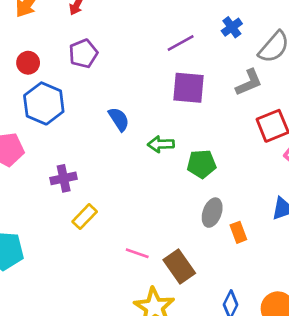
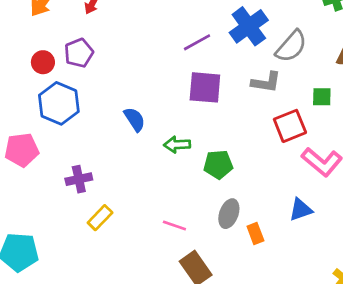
blue cross: (232, 27) -> (249, 26), size x1.8
purple pentagon: (83, 54) -> (79, 53), moved
gray L-shape: (249, 82) -> (266, 82), turned 32
pink line: (137, 253) -> (174, 226), moved

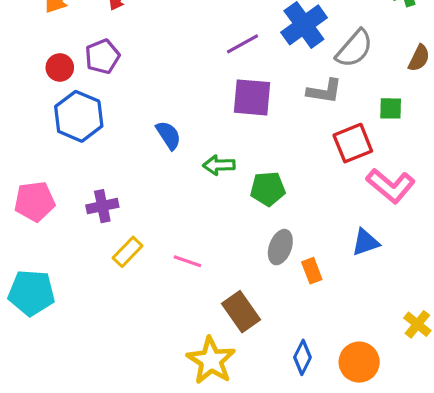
pink pentagon: (22, 150) -> (35, 201), moved
pink line: (174, 226) -> (187, 261), moved

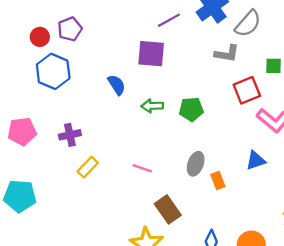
purple square: (252, 97) -> (151, 54), moved
green pentagon: (268, 189) -> (191, 109), moved
pink line: (187, 261) -> (142, 168), moved

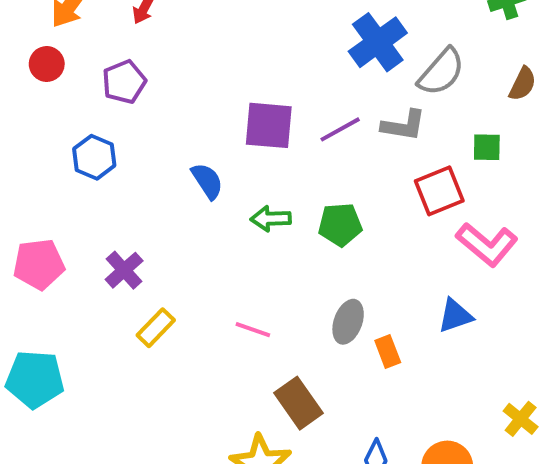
purple line: (169, 20) -> (340, 129), moved
red circle: (40, 37) -> (47, 64), moved
blue hexagon: (53, 71) -> (94, 157), size x0.7
purple cross: (70, 135) -> (124, 270), turned -30

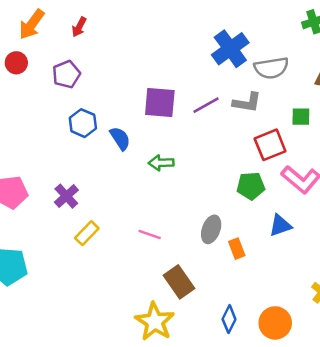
gray semicircle: (441, 72) -> (271, 68), turned 40
blue hexagon: (94, 157) -> (83, 123), moved
green pentagon: (340, 225) -> (251, 186), moved

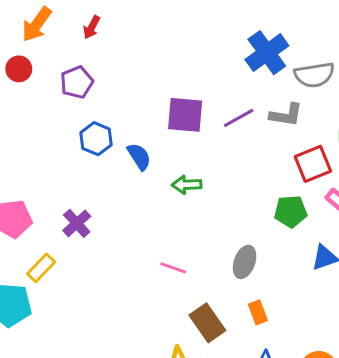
yellow rectangle: (87, 233) -> (41, 268), moved
orange rectangle: (237, 249) -> (258, 312), moved

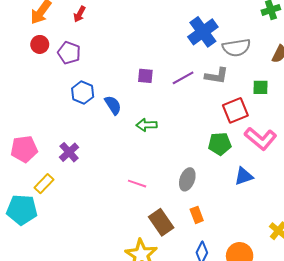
red circle: (19, 69) -> (40, 44), moved
purple pentagon: (77, 82) -> (69, 53), turned -30
purple square: (185, 115) -> (145, 76), size x0.6

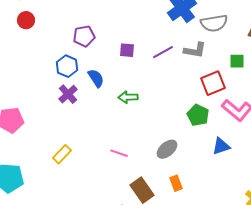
purple pentagon: (69, 53) -> (84, 36), moved, turned -30
green pentagon: (220, 144) -> (198, 115), turned 30
purple cross: (69, 152) -> (68, 94), moved
gray ellipse: (187, 179) -> (167, 149), turned 30
yellow rectangle: (44, 184) -> (62, 154), moved

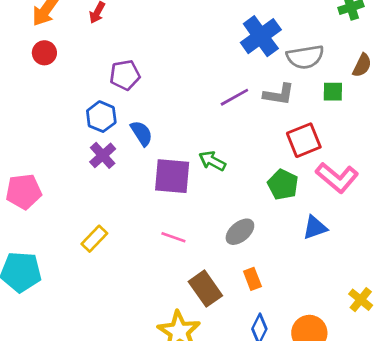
purple square: (127, 50) -> (172, 176), moved, size x1.8
green square: (237, 61) -> (333, 92), moved
green arrow: (128, 97) -> (212, 161), moved, turned 30

